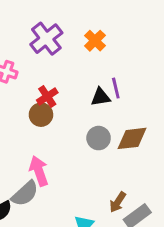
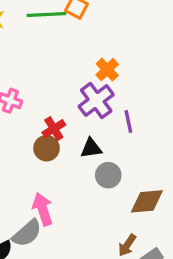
purple cross: (46, 39) -> (96, 100), moved
black triangle: (100, 97) -> (91, 148), moved
brown diamond: (132, 138) -> (147, 201), moved

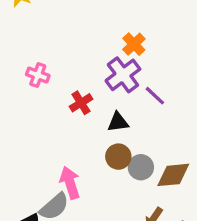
purple line: (128, 121) -> (155, 96), turned -35
brown circle: (47, 148) -> (118, 157), moved
gray circle: (108, 175) -> (141, 167), moved

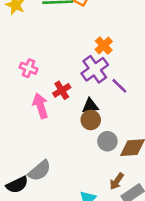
brown circle: (118, 157) -> (91, 120), moved
pink arrow: (70, 183) -> (41, 106), moved

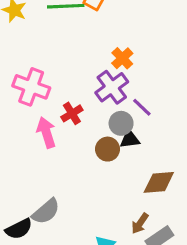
pink cross: (29, 68) -> (31, 87), size x1.6
black triangle: (90, 106) -> (130, 139), moved
gray circle: (107, 141) -> (121, 123), moved

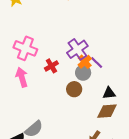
orange cross: (122, 58) -> (85, 62), moved
pink arrow: (46, 132) -> (22, 77), moved
black triangle: (130, 139) -> (109, 93), moved

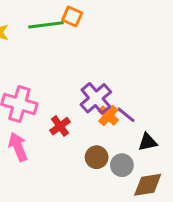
gray circle: (83, 73) -> (122, 165), moved
black triangle: (109, 93) -> (148, 142), moved

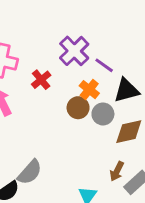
orange cross: (108, 115) -> (89, 90), moved
black triangle: (148, 142) -> (126, 90), size x1.4

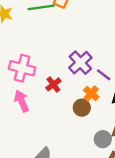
gray circle: (103, 114) -> (103, 139), moved

